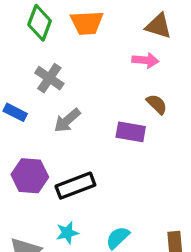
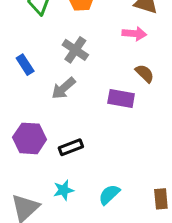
gray cross: (49, 78) -> (75, 50), moved
blue rectangle: (15, 112) -> (25, 65), moved, turned 30
black rectangle: (75, 186) -> (71, 147), size x0.7

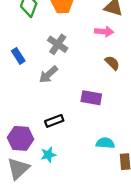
purple rectangle: (121, 99) -> (91, 98), moved
purple hexagon: (30, 138) -> (21, 138), moved
cyan semicircle: (109, 195) -> (105, 143), moved, turned 48

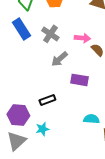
pink arrow: (104, 32) -> (82, 38), moved
blue rectangle: (18, 56) -> (21, 29), moved, size x1.5
gray arrow: (48, 75) -> (59, 59), moved

